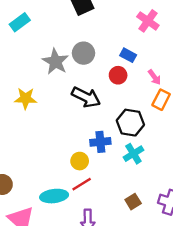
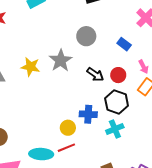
gray star: (55, 62) -> (61, 61), moved
red circle: (118, 75) -> (118, 75), moved
black arrow: (86, 97) -> (95, 74), moved, size x0.7

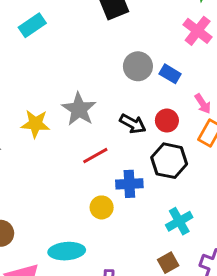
gray circle: (86, 36) -> (138, 66), moved
cyan cross: (115, 129) -> (179, 221), moved
red line: (66, 148) -> (95, 156), moved

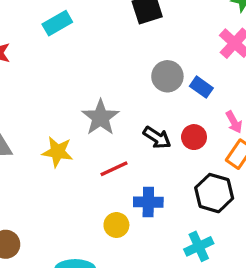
yellow star: (35, 124) -> (57, 152), moved
black hexagon: (169, 161) -> (214, 193), moved

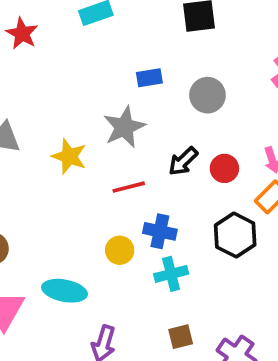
blue rectangle: (201, 87) -> (149, 78), moved, turned -55
black arrow: (157, 138) -> (183, 161), turned 92
cyan cross: (199, 246) -> (171, 274), moved

